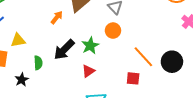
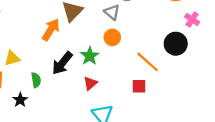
orange arrow: (57, 17) -> (51, 30), size x1.5
black circle: (172, 62) -> (176, 44), moved

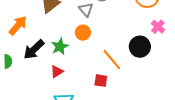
orange arrow: (51, 30) -> (18, 25), moved

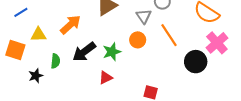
pink cross: (158, 27) -> (217, 43), size x1.5
orange line: (112, 60) -> (169, 35), moved

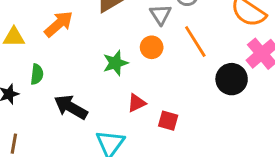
black arrow: (84, 52) -> (71, 107), moved, turned 65
red triangle: (106, 78) -> (136, 103), moved

